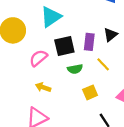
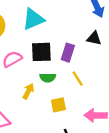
black triangle: (110, 35) -> (94, 38), moved, turned 40
yellow arrow: (43, 87) -> (28, 91), moved, turned 88

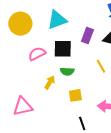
purple rectangle: (68, 53) -> (87, 35), moved
yellow line: (78, 79) -> (101, 66), moved

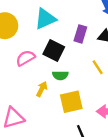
black square: (63, 49) -> (54, 51), turned 30
yellow square: (75, 95) -> (71, 102), size x1.5

